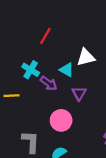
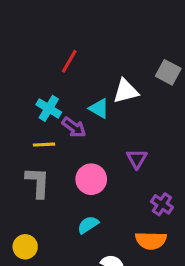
purple triangle: (79, 93) -> (137, 159), moved
yellow line: (12, 96) -> (44, 145), moved
gray L-shape: (31, 142) -> (38, 182), moved

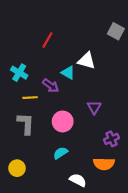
gray square: (168, 72) -> (116, 31), moved
white triangle: (126, 91) -> (87, 61), turned 30
cyan cross: (49, 108) -> (19, 73), moved
purple cross: (162, 204) -> (112, 139), turned 32

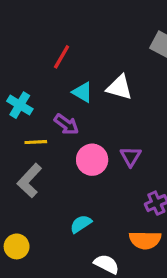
cyan triangle: (68, 73) -> (82, 92), moved
pink circle: (63, 121) -> (92, 160), moved
gray L-shape: (26, 124) -> (29, 181), turned -140

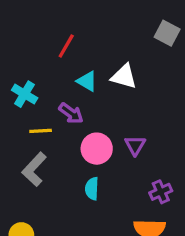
cyan semicircle: (81, 224) -> (92, 189), moved, turned -55

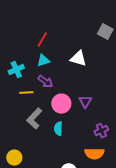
cyan triangle: (87, 81) -> (43, 61), moved, turned -48
cyan cross: (25, 94) -> (16, 70), turned 35
gray L-shape: (34, 169) -> (34, 119), moved

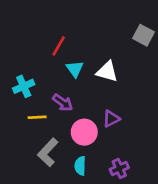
cyan triangle: (43, 61) -> (75, 69), moved, turned -48
purple triangle: (85, 102) -> (111, 119), moved, turned 32
purple cross: (101, 131) -> (119, 168), moved

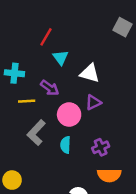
white triangle: (107, 72) -> (90, 73), moved
cyan cross: (24, 86) -> (14, 73), turned 30

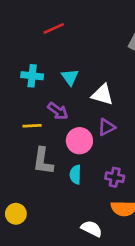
red line: (46, 37) -> (54, 28), moved, turned 36
cyan cross: (14, 73) -> (32, 76), moved
gray L-shape: (36, 133) -> (43, 161), turned -35
purple cross: (101, 147) -> (115, 177), turned 35

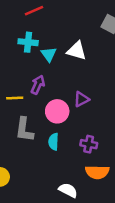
cyan cross: (32, 76) -> (28, 42), moved
white triangle: (102, 95) -> (77, 51), moved
purple arrow: (58, 111) -> (38, 85), turned -102

